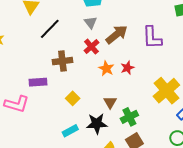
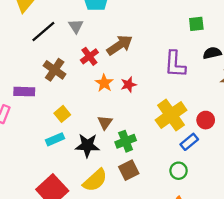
gray triangle: (90, 23) -> (76, 26), moved
purple L-shape: (152, 38) -> (175, 64), moved
brown cross: (62, 61) -> (55, 70), turned 36
cyan rectangle: (70, 131) -> (55, 139), moved

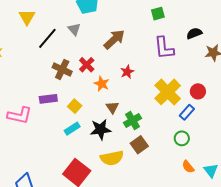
green square: (196, 24) -> (158, 14), moved
red cross: (89, 56) -> (87, 65), moved
orange star: (104, 83) -> (102, 84), moved
purple rectangle: (24, 92) -> (48, 99), moved
yellow semicircle: (95, 180) -> (112, 158), turned 40

